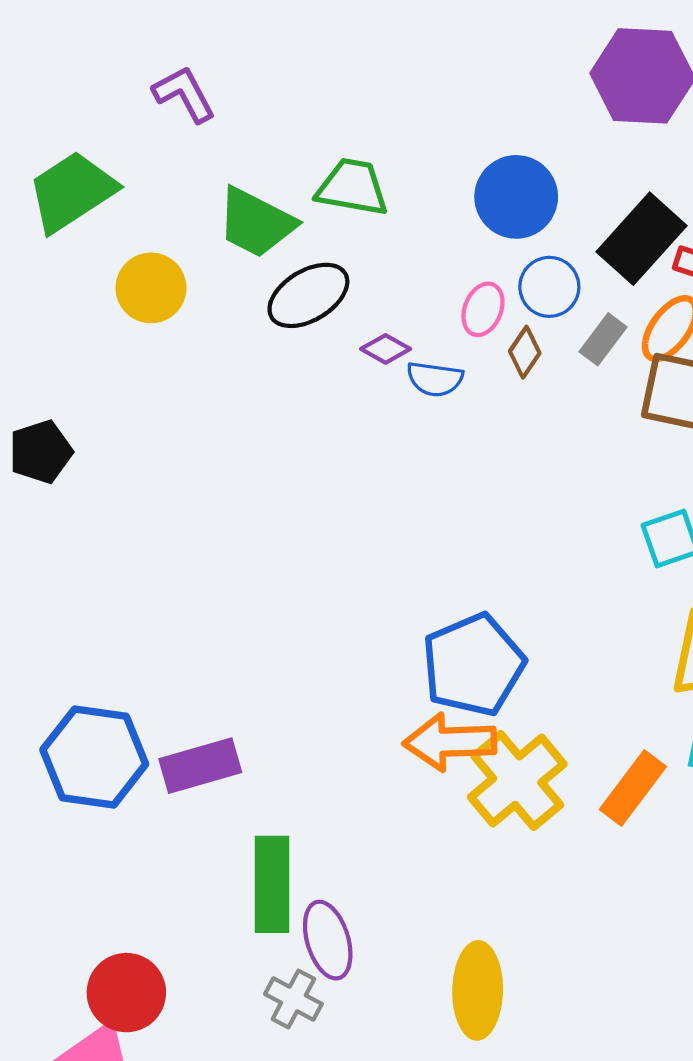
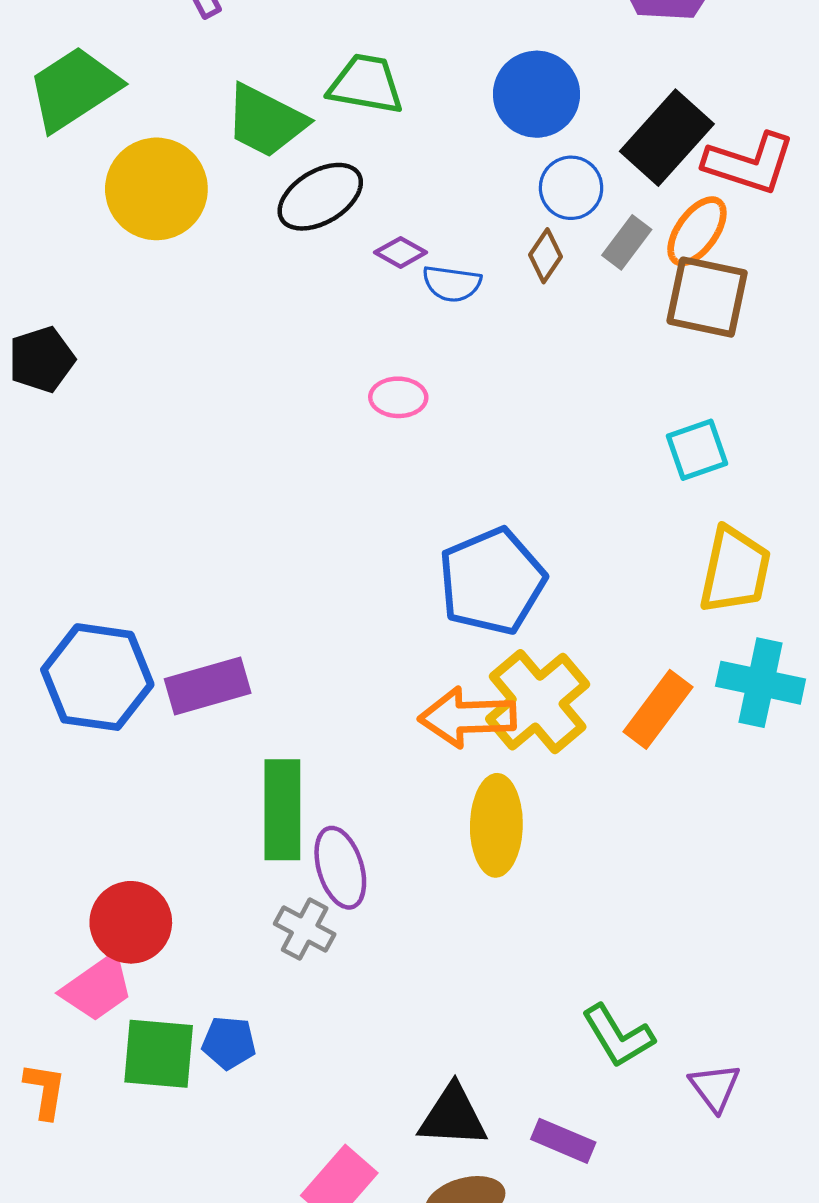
yellow circle: (151, 288) -> (156, 189), size x1.4
pink ellipse: (483, 309) -> (398, 397), moved, turned 69
orange arrow: (450, 742) -> (467, 717), moved
yellow ellipse: (478, 990) -> (496, 825), moved

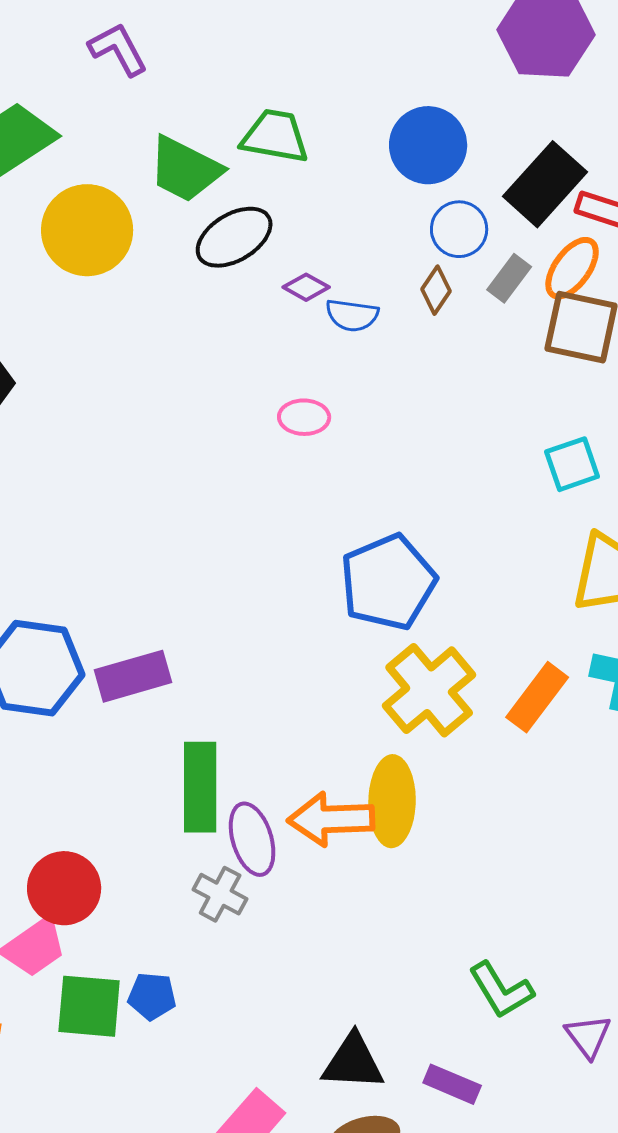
orange arrow: (467, 717) -> (331, 819), moved

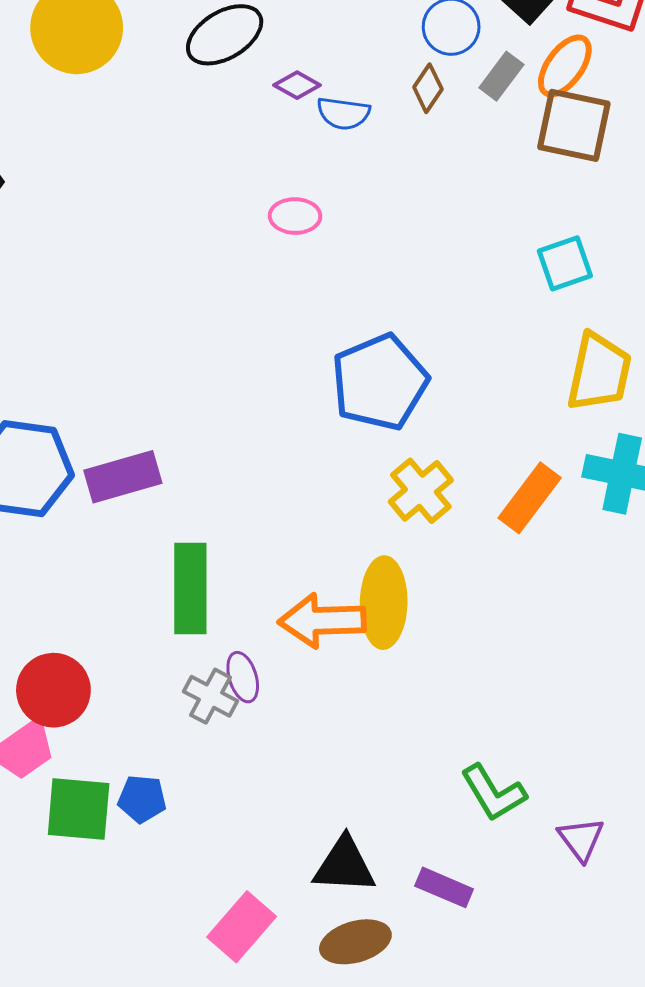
yellow cross: (429, 690) -> (421, 491), size x0.7
purple ellipse: (252, 839) -> (243, 677), moved, size x0.7

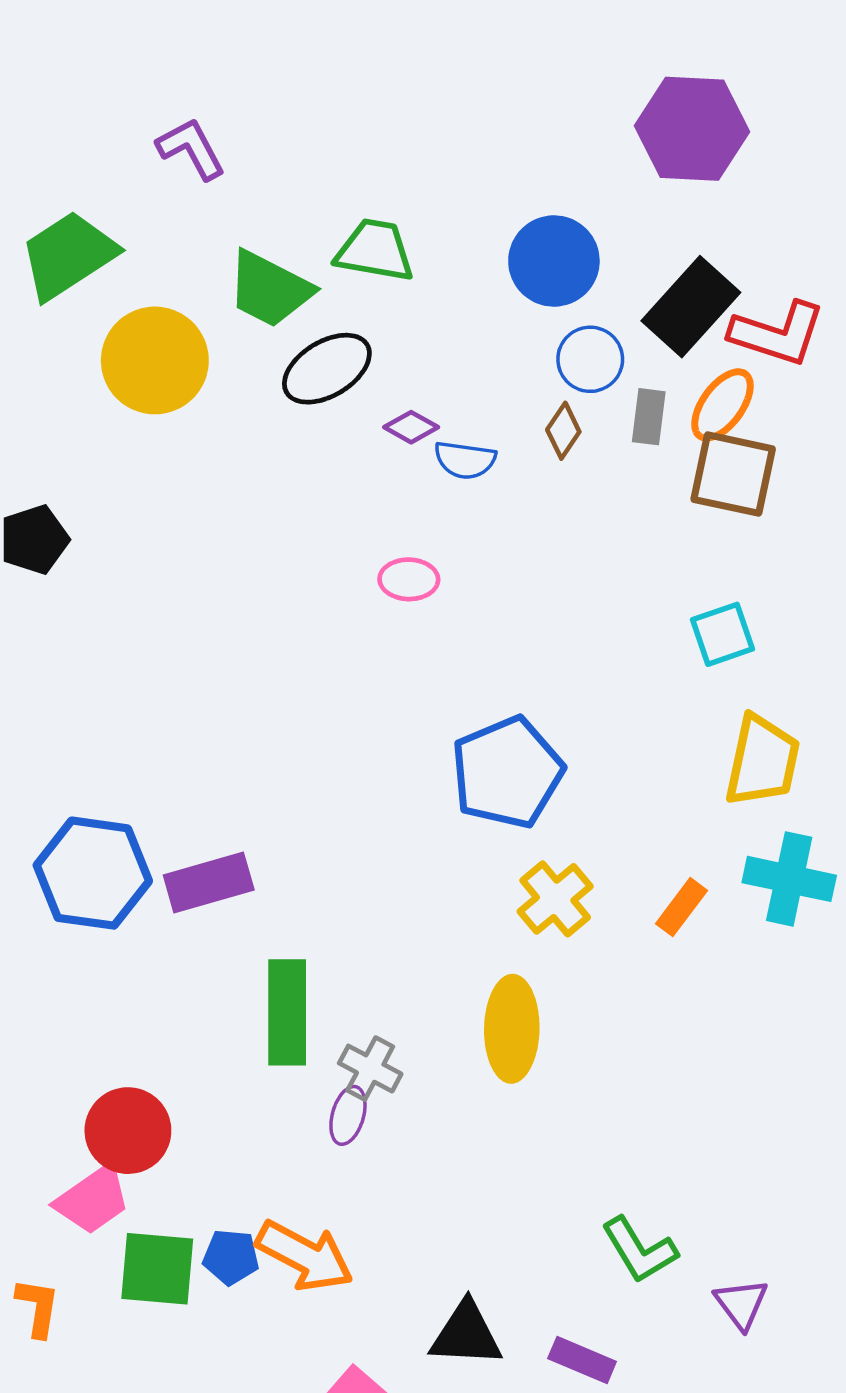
gray rectangle: (501, 76) -> (649, 417), turned -30
orange rectangle: (530, 498) -> (682, 907), size x0.7
orange arrow: (322, 621) -> (305, 1256), moved, turned -150
purple ellipse: (243, 677) -> (348, 1115), turned 33
gray cross: (210, 696) -> (370, 1069), moved

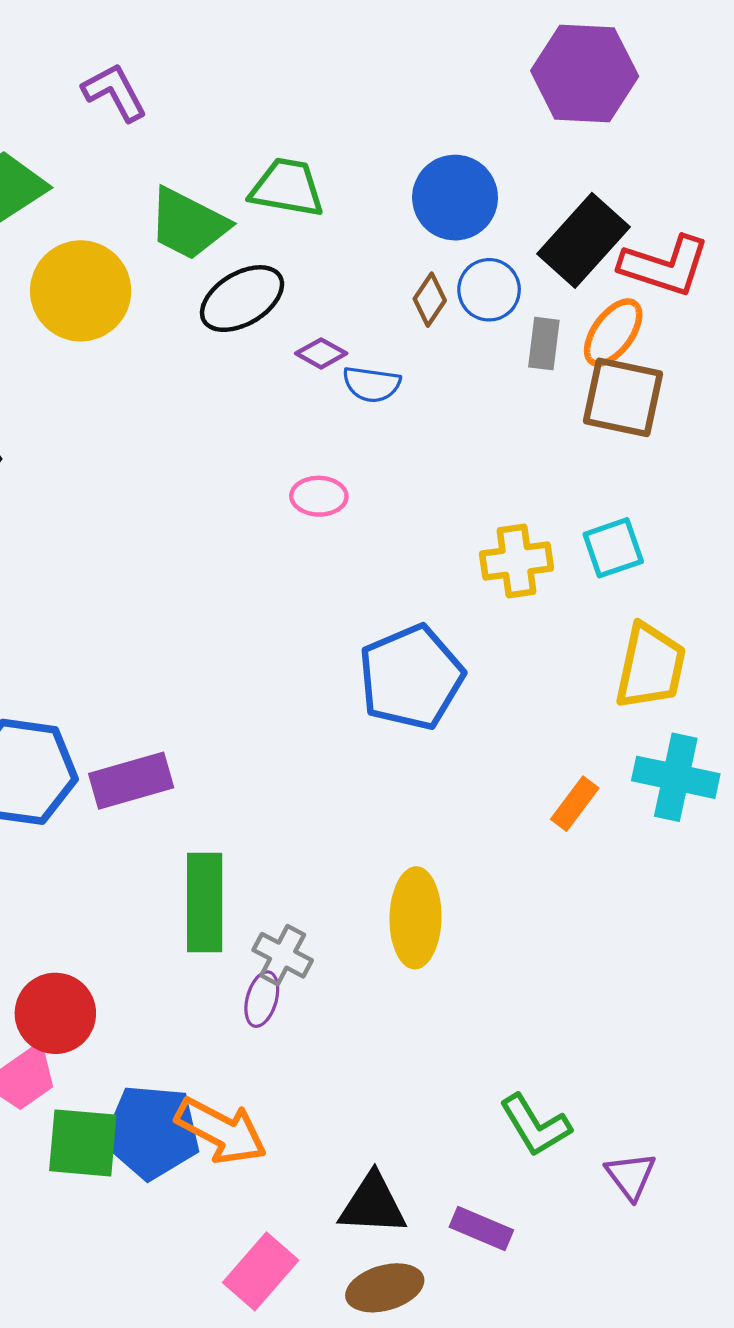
brown diamond: (563, 431) -> (430, 300), moved
yellow cross: (555, 899) -> (517, 561), moved, turned 32
blue pentagon: (231, 1257) -> (152, 1132), size x1.8

